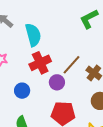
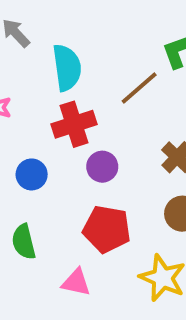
brown line: (71, 65) -> (139, 88), moved

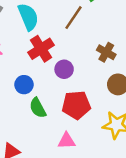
green semicircle: (24, 242) -> (38, 108), moved

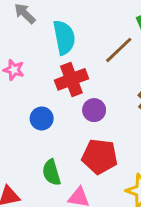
green semicircle: (38, 108) -> (51, 172), moved

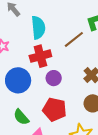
blue circle: (42, 118) -> (18, 80), size x1.6
green semicircle: (51, 172) -> (21, 117), turned -30

